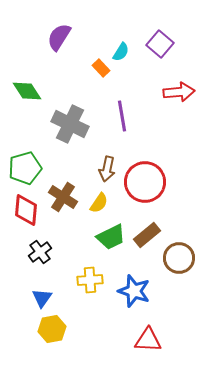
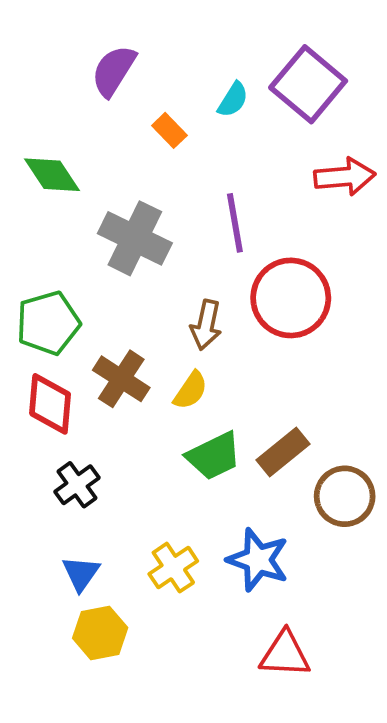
purple square: (160, 44) -> (308, 84), size x1.4
orange rectangle: (101, 68) -> (169, 130), moved
red circle: (145, 182) -> (291, 298), moved
yellow cross: (90, 280) -> (173, 568), moved, turned -30

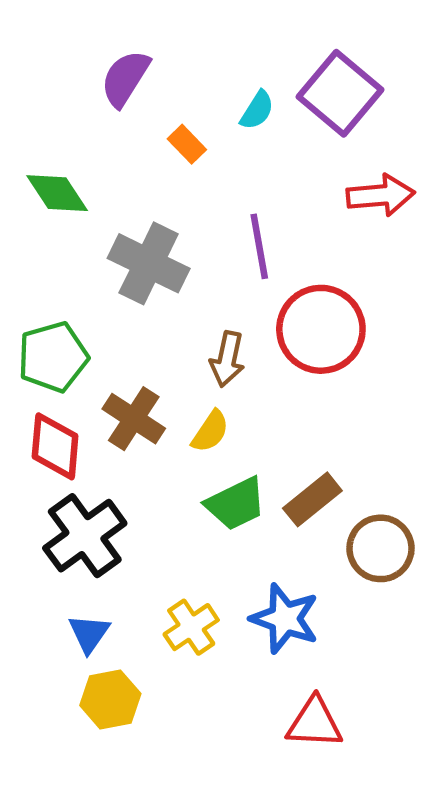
black cross: (77, 485) -> (85, 536), size x1.6

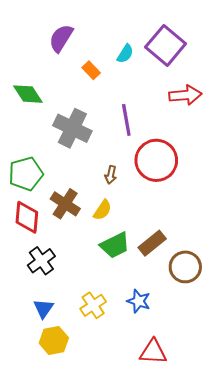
brown arrow: (227, 359) -> (111, 175), size x0.7
black cross: (85, 536) -> (41, 261), size x0.7
blue star: (285, 619) -> (139, 301), size x0.7

